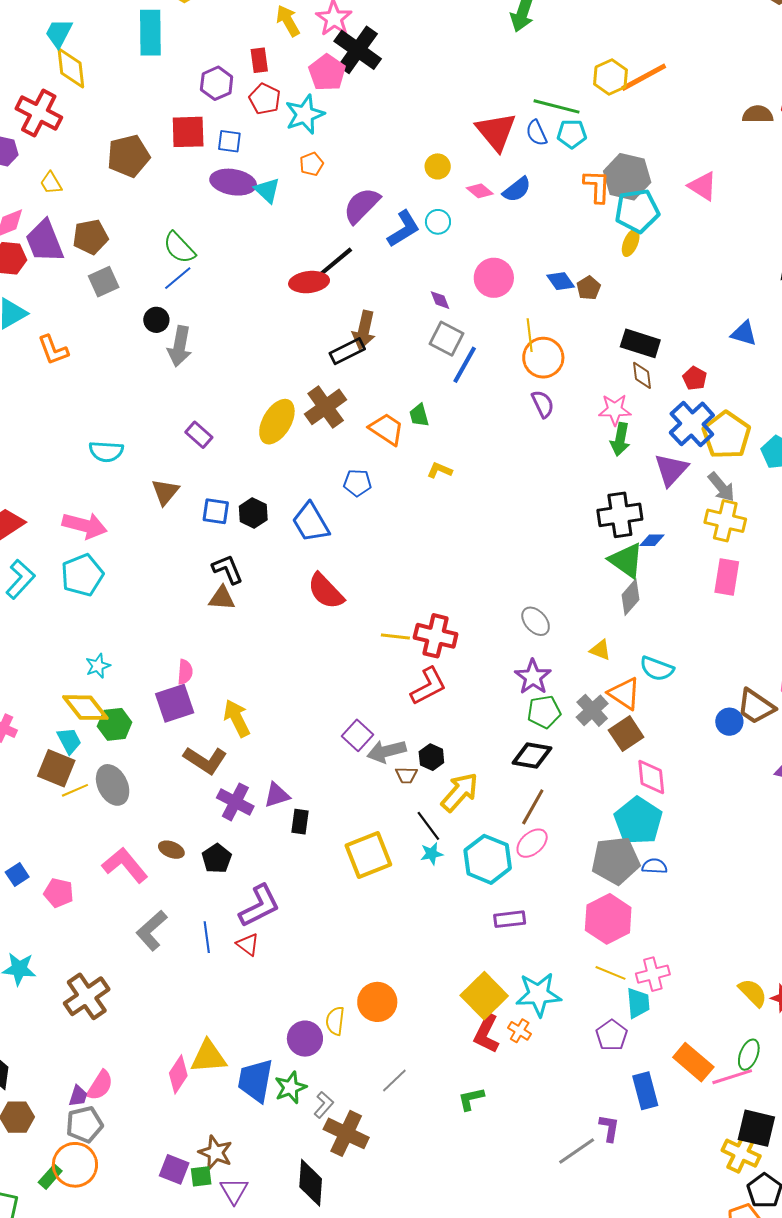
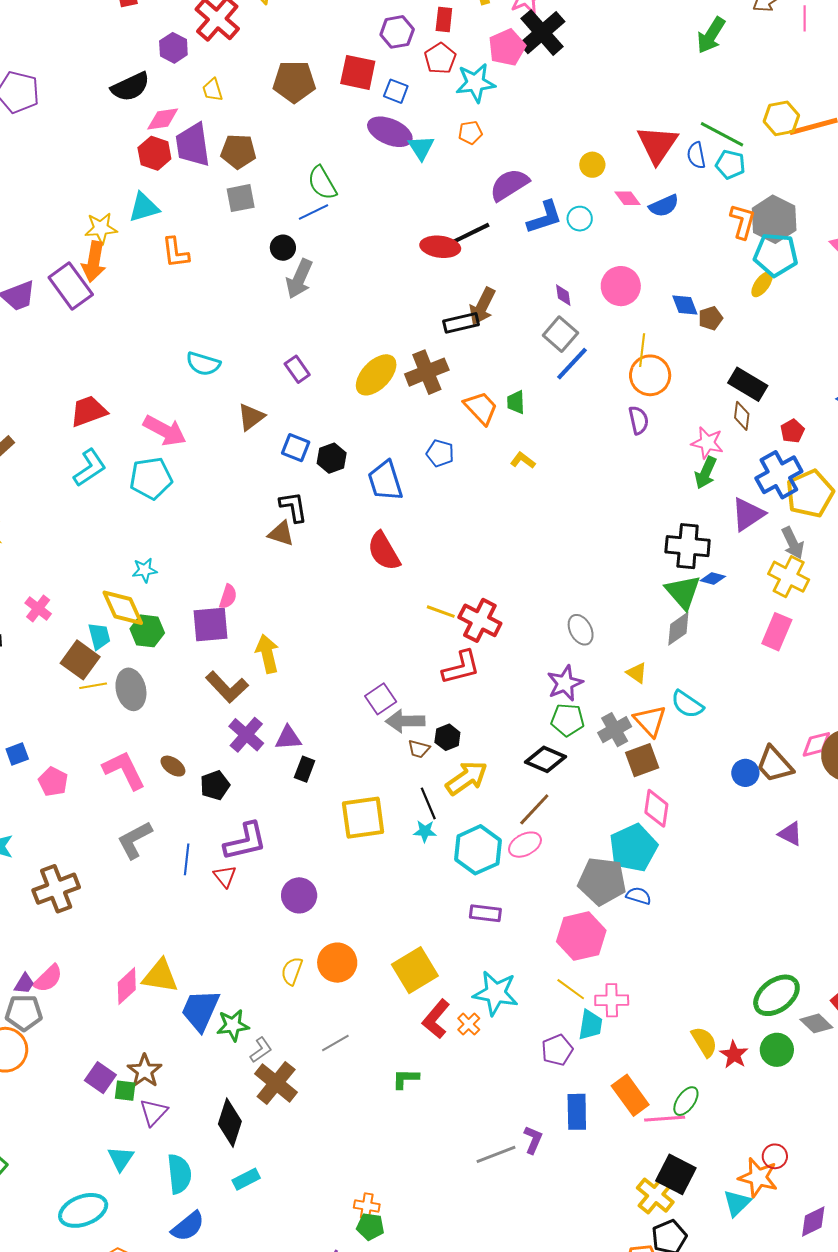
yellow square: (484, 996) -> (415, 970), moved
purple circle: (305, 1039) -> (299, 895), moved

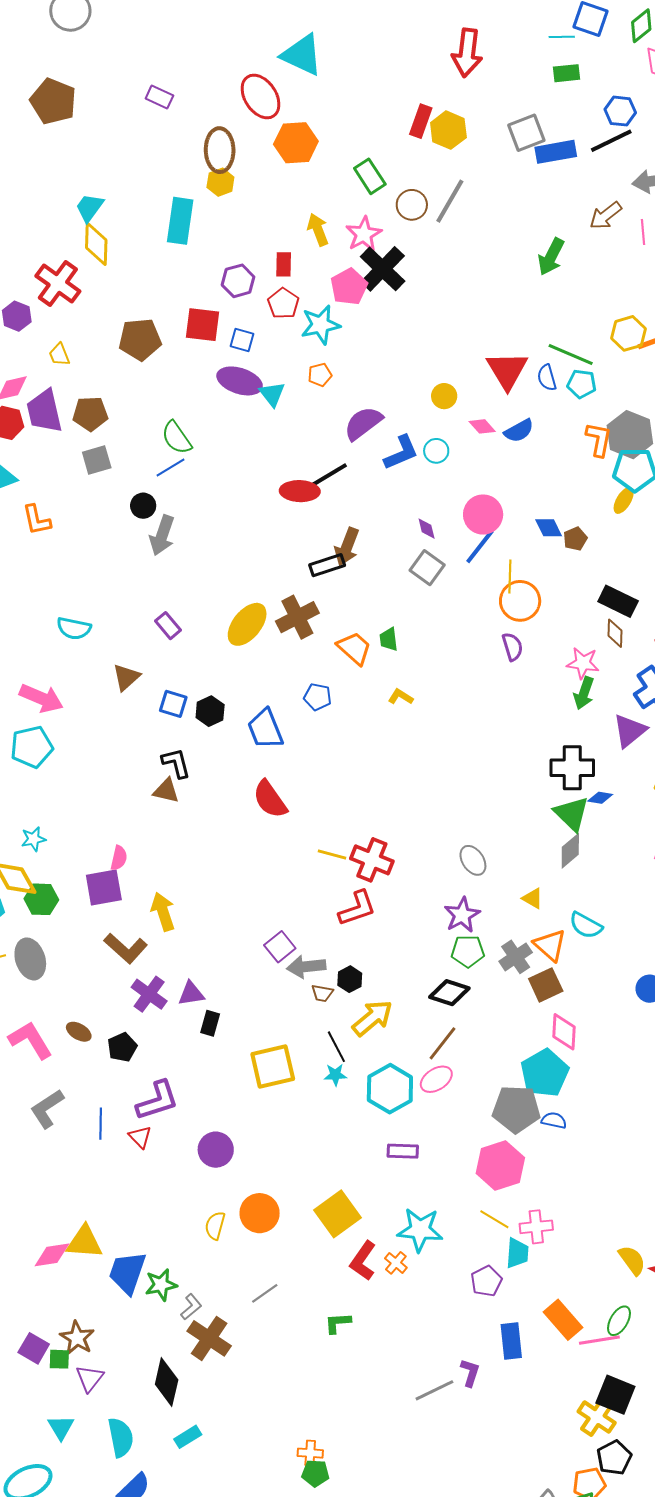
blue line: (572, 364) -> (480, 546), moved
pink diamond: (127, 986) -> (52, 1255), turned 39

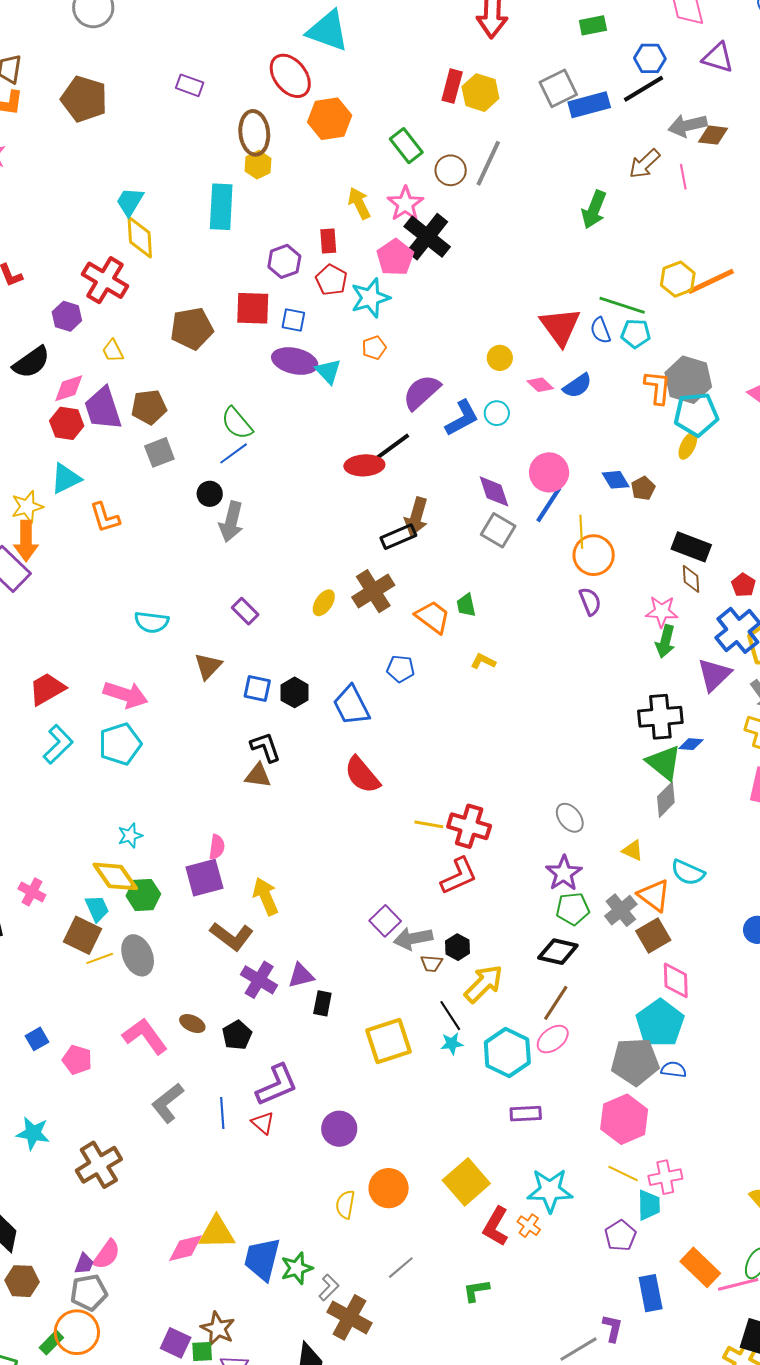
purple diamond: (427, 529) -> (494, 491), size x1.6
yellow ellipse: (247, 624) -> (324, 603), size x0.6

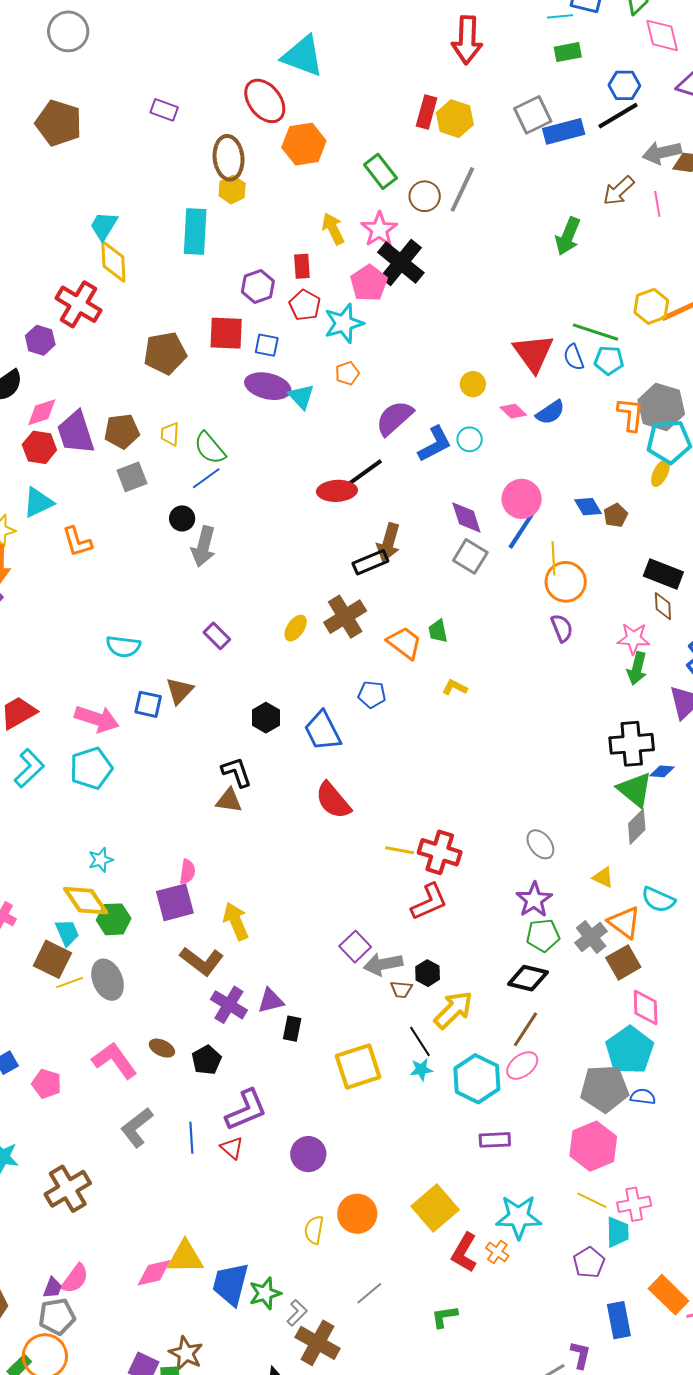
yellow trapezoid: (113, 351) -> (170, 434), moved, turned 30
blue square: (257, 689) -> (148, 704), moved

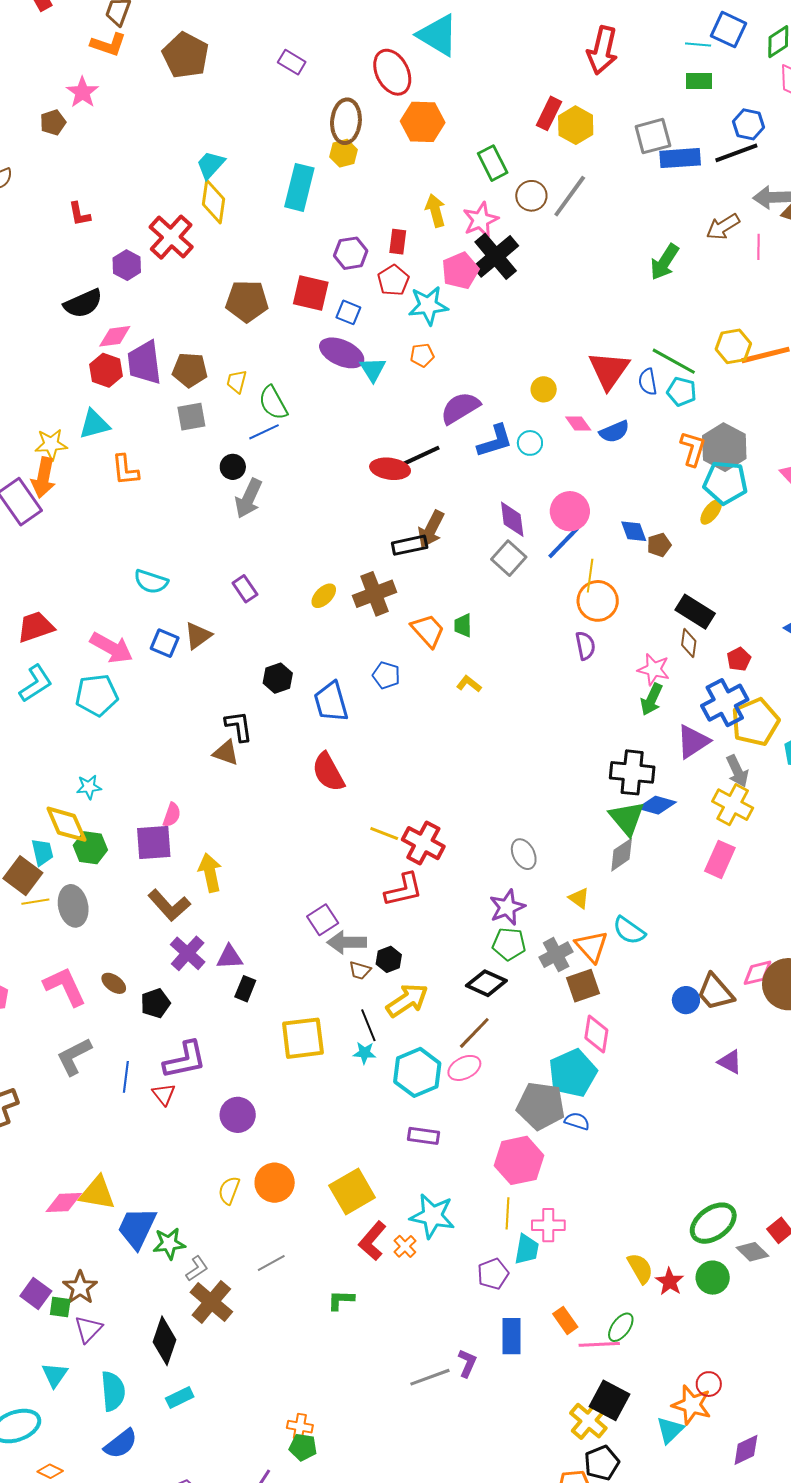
blue diamond: (662, 771) -> (657, 805), size x1.5
yellow line: (592, 1200) -> (508, 1213), turned 56
orange rectangle: (669, 1295) -> (565, 1320), size x0.7

